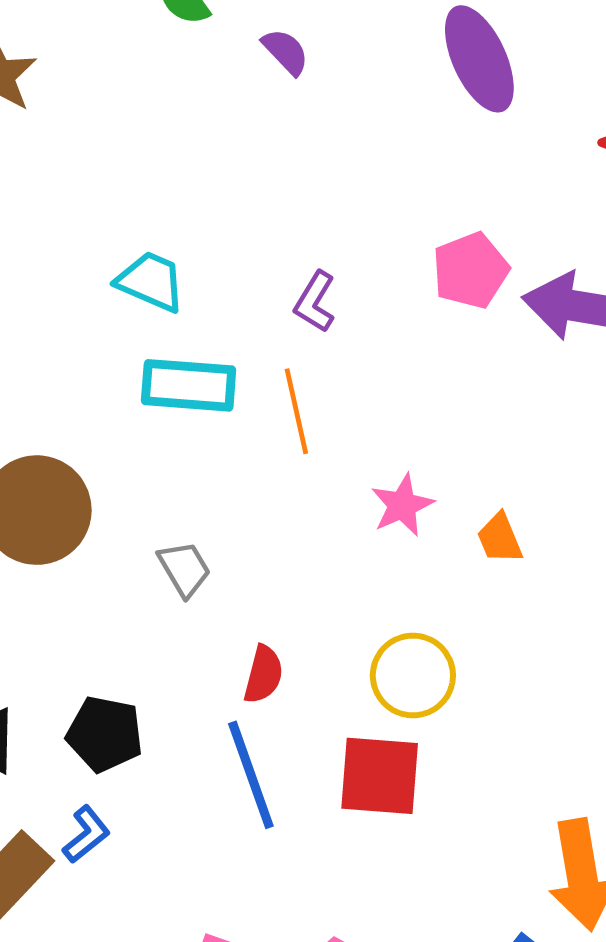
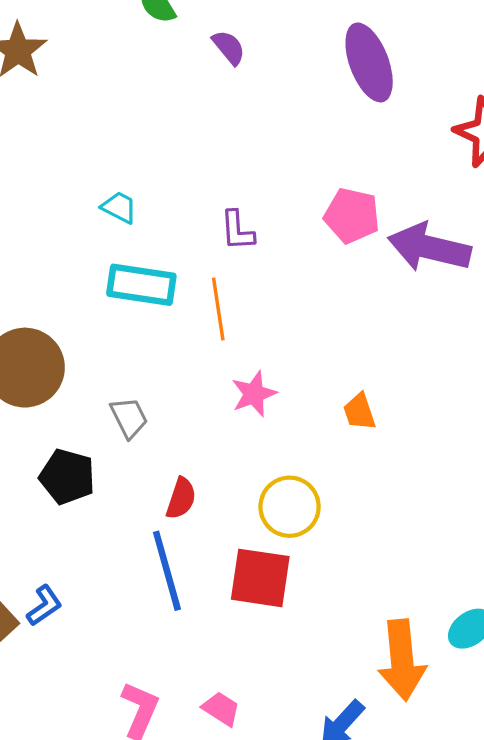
pink pentagon: (470, 270) -> (352, 216), turned 30
cyan trapezoid: (151, 282) -> (119, 207), size x0.7
purple L-shape: (315, 302) -> (237, 231), turned -39
pink star: (402, 505) -> (254, 394), moved
black pentagon: (105, 734) -> (67, 477), moved

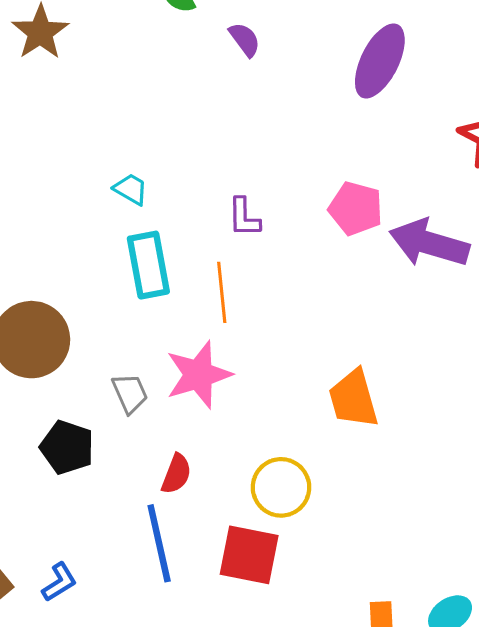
purple ellipse: (369, 62) -> (380, 61), turned 44
cyan rectangle: (141, 285) -> (148, 265), turned 68
pink star: (254, 394) -> (199, 375), moved, size x1.5
orange trapezoid: (359, 412) -> (353, 399), size x1.6
blue L-shape: (44, 606) -> (59, 582), moved

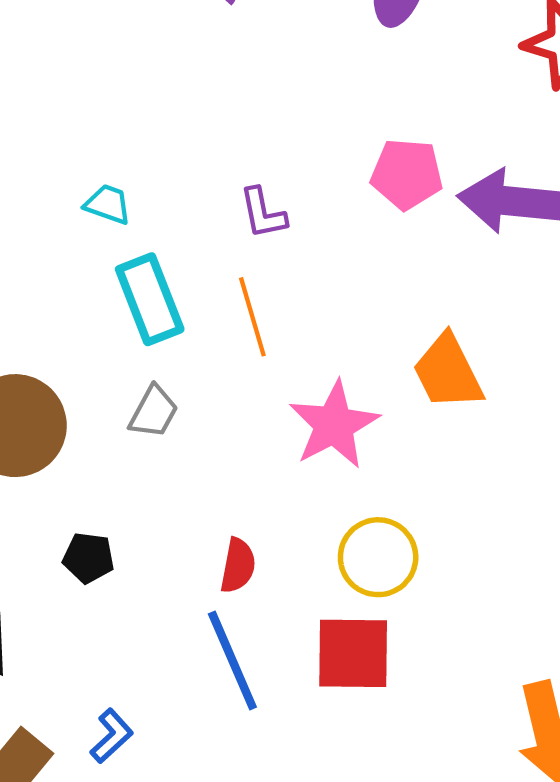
pink star: (199, 375) -> (334, 425), moved
gray trapezoid: (130, 393) -> (154, 412), moved, turned 63
orange trapezoid: (353, 399) -> (448, 372), moved
black pentagon: (67, 447) -> (88, 558), size x0.7

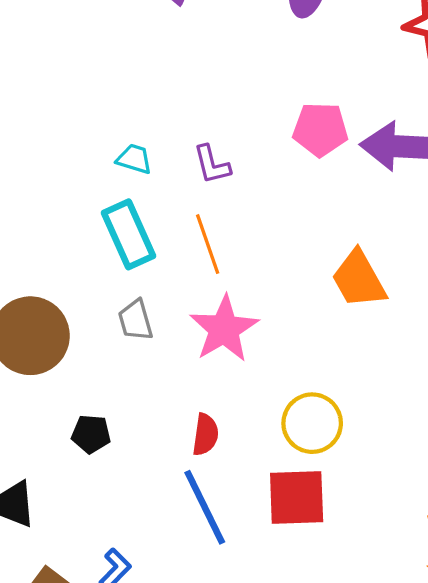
cyan trapezoid: (108, 204) -> (134, 159), moved
gray trapezoid: (154, 412) -> (136, 320), turned 138
pink star: (334, 425) -> (224, 329), moved

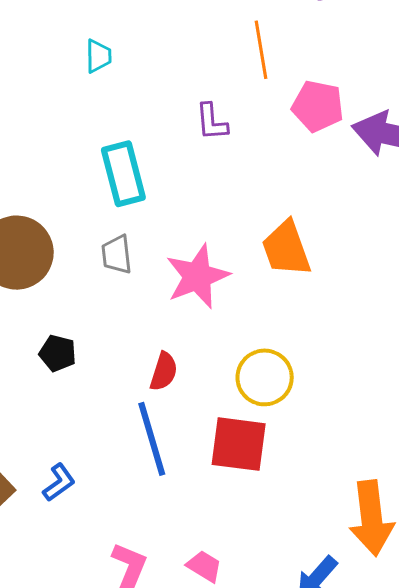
cyan trapezoid: (134, 159) -> (98, 56), moved, turned 63
orange line: (208, 244) -> (261, 50), moved
orange trapezoid: (359, 279) -> (286, 249), moved

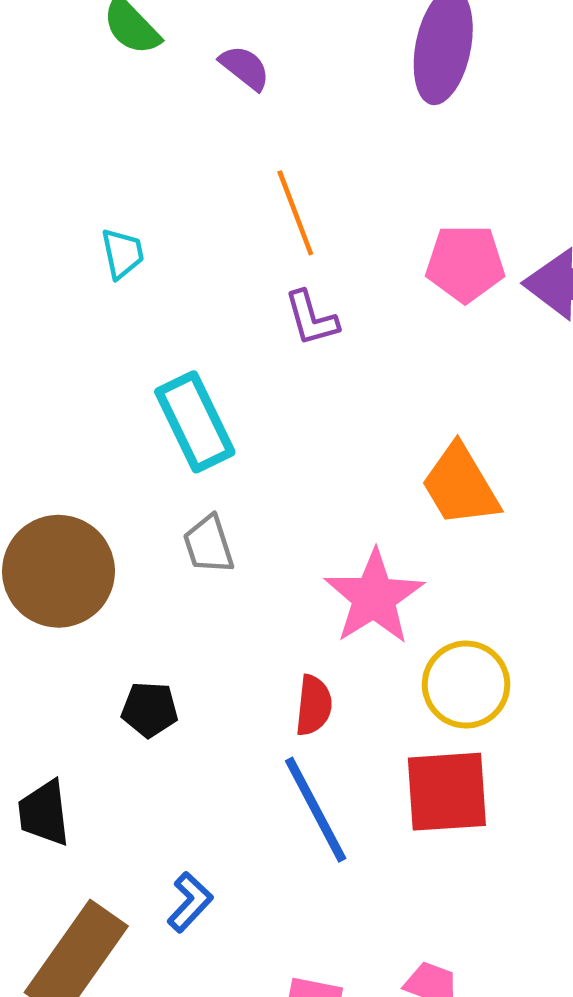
orange line: (261, 50) -> (295, 213), moved
pink star: (197, 276) -> (374, 597), moved

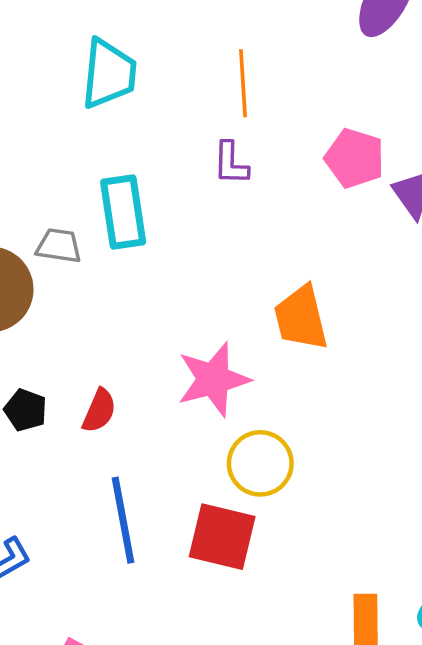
cyan trapezoid: (123, 253) -> (109, 74), size x1.8
gray trapezoid: (209, 545) -> (59, 246), moved, turned 99
red semicircle: (314, 705) -> (99, 411), moved

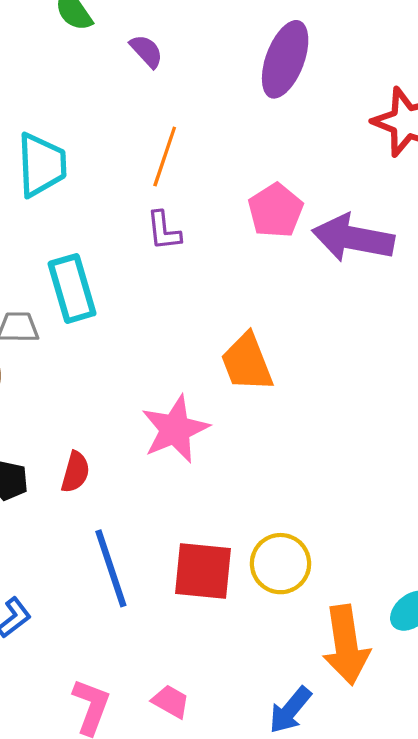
orange line: (243, 83) -> (165, 157), turned 30
pink pentagon: (355, 158) -> (276, 211), turned 30
yellow circle: (260, 463) -> (281, 564), moved

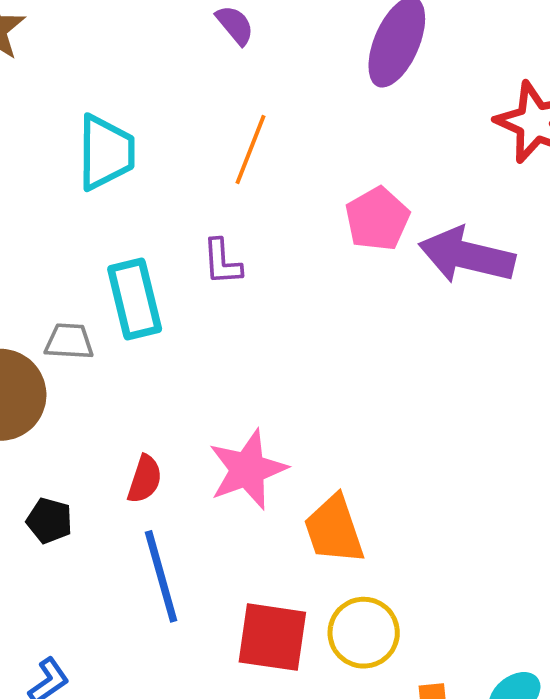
purple L-shape: (164, 231) -> (222, 262), moved
orange trapezoid: (247, 362) -> (334, 530), moved
red semicircle: (75, 472) -> (145, 479), moved
blue line: (111, 568) -> (161, 576), moved

